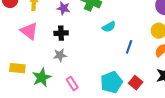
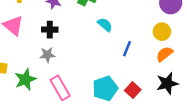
cyan semicircle: (109, 27) -> (105, 25), turned -112
pink rectangle: (72, 83) -> (60, 88), size x1.5

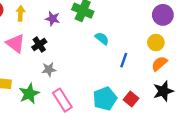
black cross: (50, 30) -> (39, 45), moved, turned -32

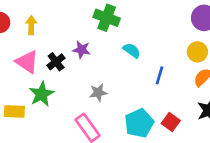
purple star: (53, 19) -> (82, 50), moved
gray star: (49, 69) -> (98, 93), moved
green star: (29, 94) -> (42, 94), moved

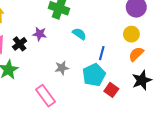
gray star: (98, 93) -> (62, 68), moved
cyan pentagon: (139, 123) -> (94, 75), moved

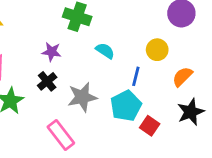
yellow circle: (131, 34) -> (157, 50), moved
black cross: (20, 44) -> (47, 81), moved
gray star: (62, 68) -> (82, 97), size x1.5

